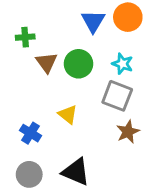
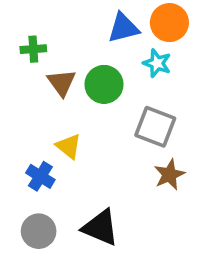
blue triangle: (93, 21) -> (123, 28), turned 45
cyan star: (122, 64) -> (157, 63), moved
yellow triangle: (68, 114) -> (69, 146), moved

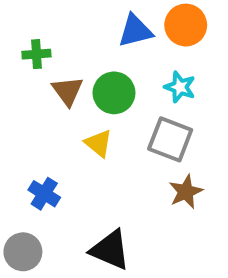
cyan star: (157, 63) -> (180, 87), moved
yellow triangle: (69, 146) -> (98, 143), moved
gray circle: (39, 231) -> (23, 252), moved

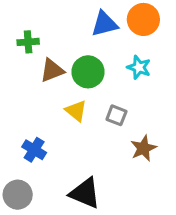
brown triangle: (67, 91) -> (52, 70), turned 45
gray square: (170, 139) -> (116, 115), moved, size x0.6

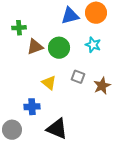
yellow triangle: (76, 111) -> (49, 83), moved
brown star: (143, 148) -> (102, 86), moved
blue cross: (34, 150) -> (32, 107), moved, turned -35

